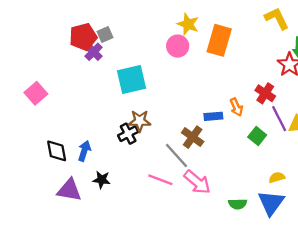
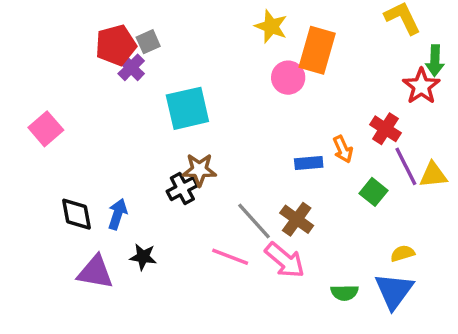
pink circle: (178, 46) -> (288, 78), moved
brown cross: (193, 137) -> (297, 219), moved

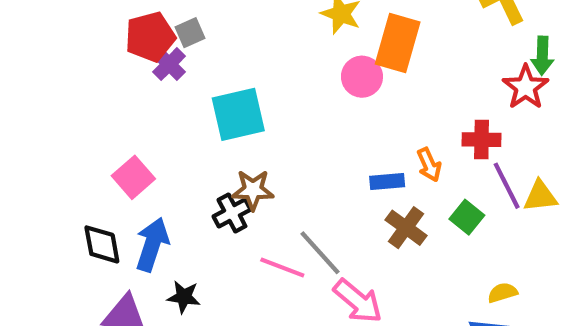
pink square: (46, 129) -> (133, 177), moved
red cross: (385, 129) -> (482, 140), turned -32
blue arrow: (117, 214) -> (152, 244), size x1.4
brown cross: (297, 219) -> (406, 228), moved
pink line: (230, 257) -> (282, 268), moved

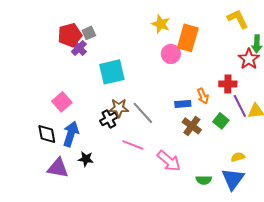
gray line: (320, 253) -> (143, 113), moved

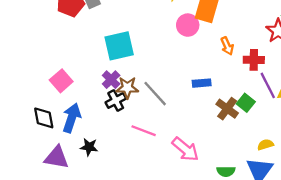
purple cross: (79, 48) -> (111, 80), moved
orange arrow: (203, 96) -> (227, 46), moved
brown cross: (192, 126) -> (227, 109), moved

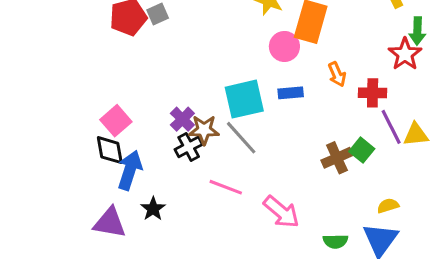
cyan square: (119, 46) -> (244, 99), moved
blue rectangle: (202, 83) -> (291, 93), moved
brown cross: (227, 109) -> (337, 158), turned 30
black diamond: (44, 118) -> (110, 150), moved
black star: (89, 147) -> (153, 209), turned 30

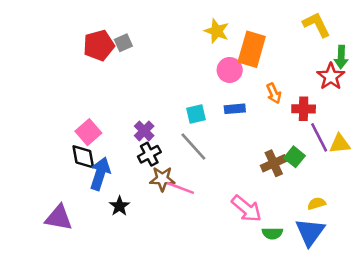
cyan square: (244, 99) -> (196, 114), size x0.6
brown star: (204, 130) -> (162, 179), moved
pink arrow: (281, 212) -> (247, 209), moved
purple triangle: (110, 223) -> (59, 218), moved

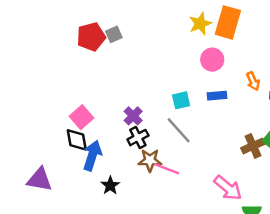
yellow star: (217, 31) -> (200, 24), turned 30
orange rectangle: (252, 49) -> (228, 22), moved
purple triangle: (59, 218) -> (40, 179), moved

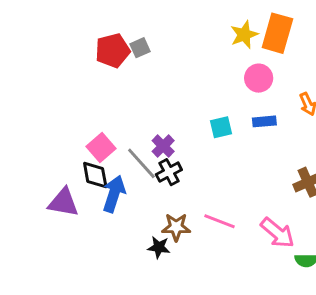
gray line: (179, 130) -> (141, 163), moved
brown star: (150, 160) -> (176, 227), moved
pink line: (167, 169) -> (220, 221), moved
purple triangle: (40, 179) -> (63, 202), moved
black star: (110, 185) -> (159, 247), moved, turned -30

